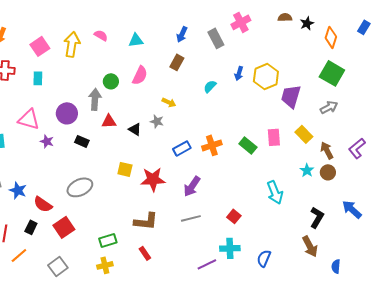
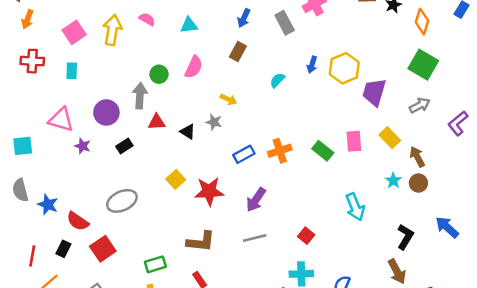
black rectangle: (82, 141) -> (124, 146), turned -56
purple L-shape: (357, 148) -> (458, 123), moved
yellow square: (125, 169) -> (176, 179), turned 35

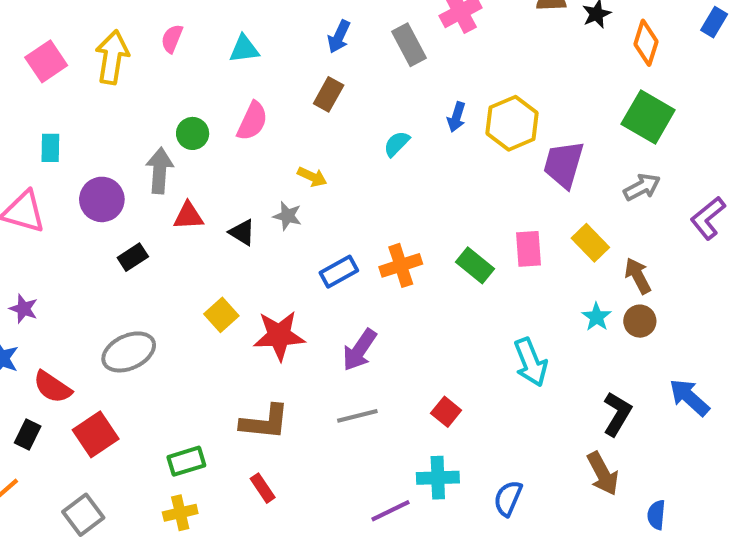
pink semicircle: (147, 19) -> (172, 39), turned -98
cyan rectangle: (72, 71) -> (50, 148), moved
purple star: (82, 146) -> (24, 309), moved

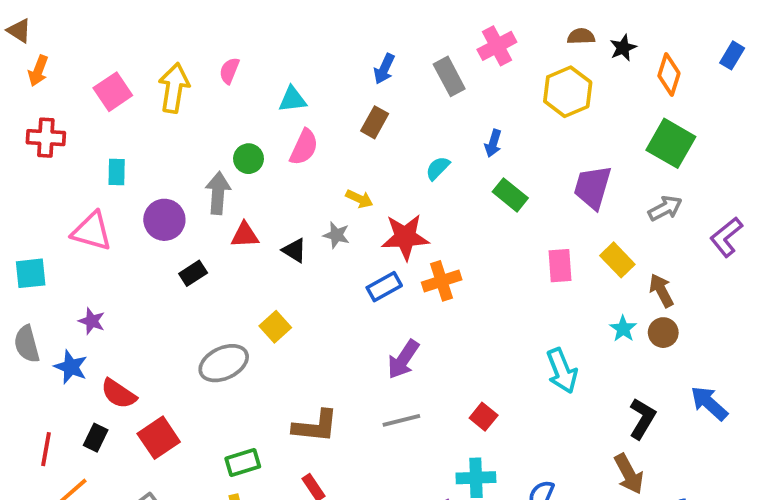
cyan triangle: (244, 49) -> (292, 99), moved
yellow hexagon: (512, 123) -> (568, 92), moved
green rectangle: (475, 265) -> (510, 195), moved
red star: (279, 335) -> (405, 237), moved
gray ellipse: (129, 352) -> (224, 363), moved

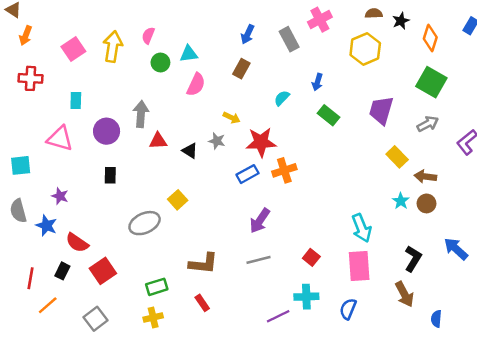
green circle: (248, 159) -> (160, 62), moved
pink rectangle: (560, 266) -> (359, 266), moved, size x1.4
black rectangle: (193, 273) -> (110, 175), moved, turned -56
brown arrow: (661, 290) -> (425, 177), turned -55

